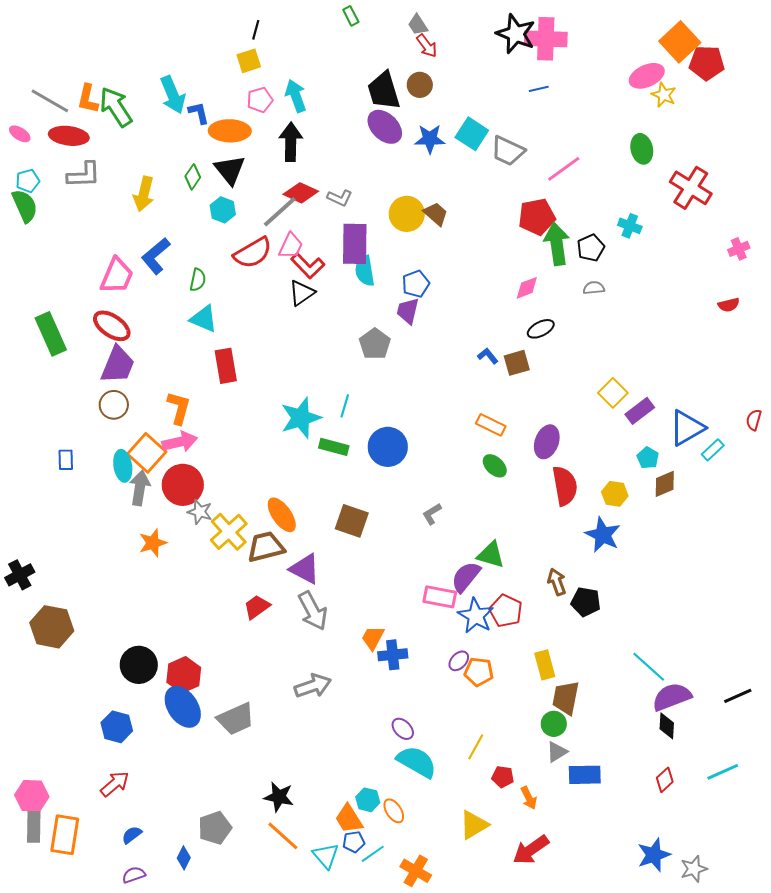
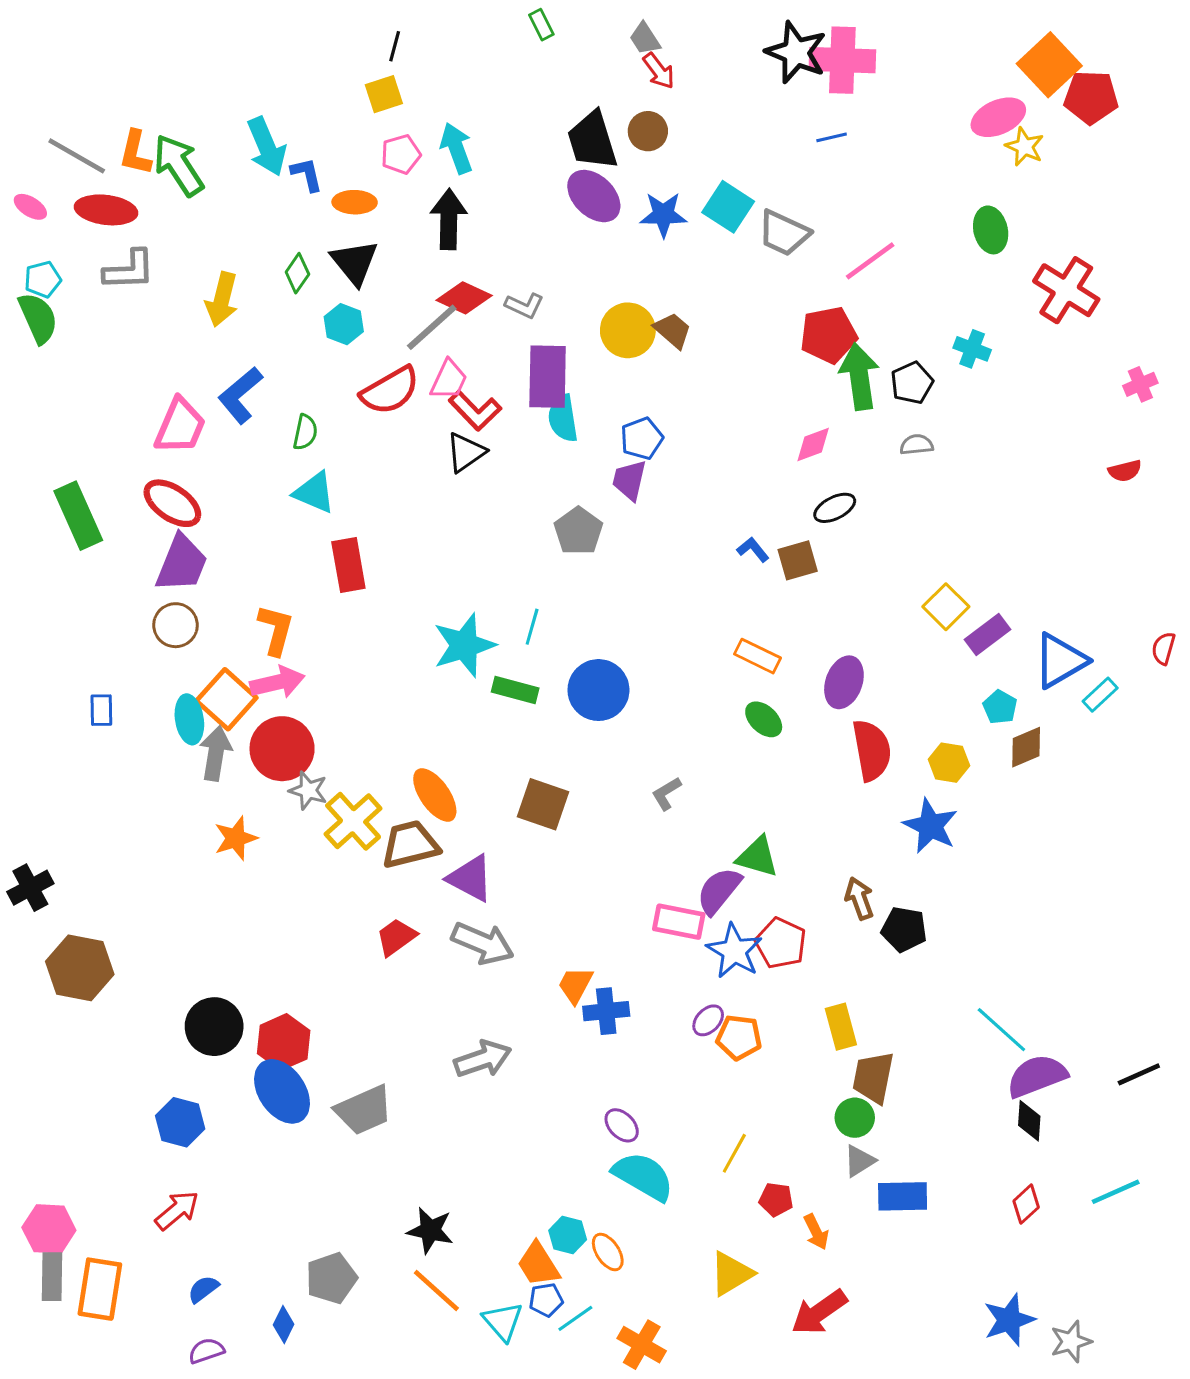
orange ellipse: (230, 131) -> (355, 202), size x0.7
gray arrow: (313, 611) -> (483, 943), turned -39

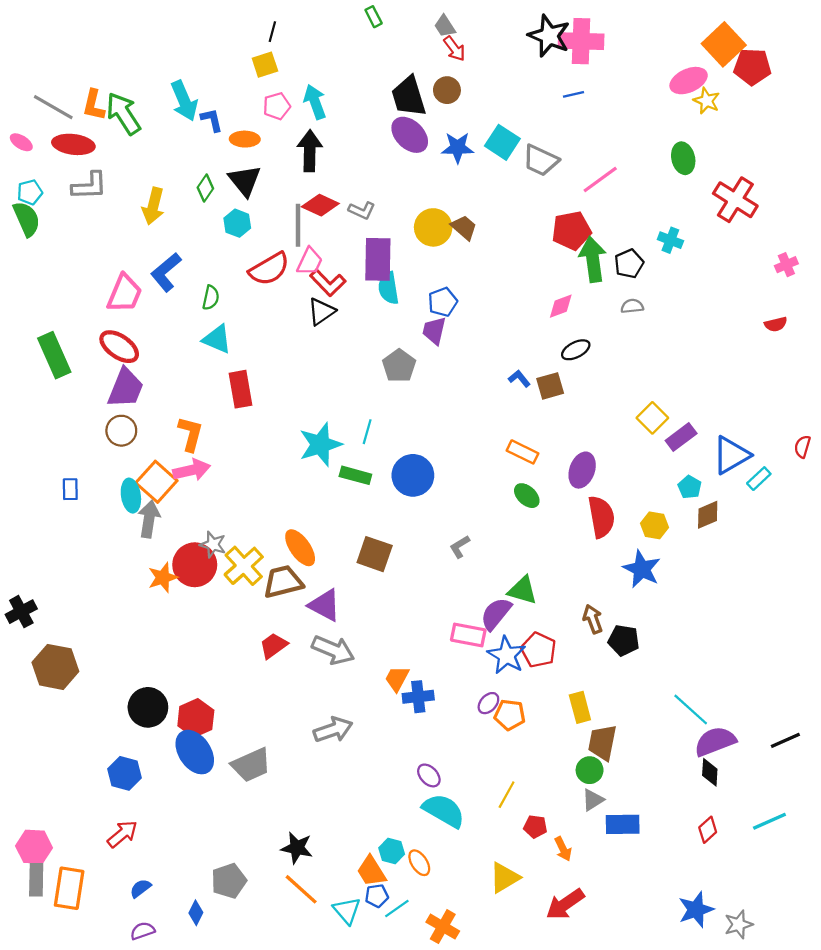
gray line: (432, 327) -> (298, 225), turned -48
red circle: (282, 749) -> (195, 565), moved

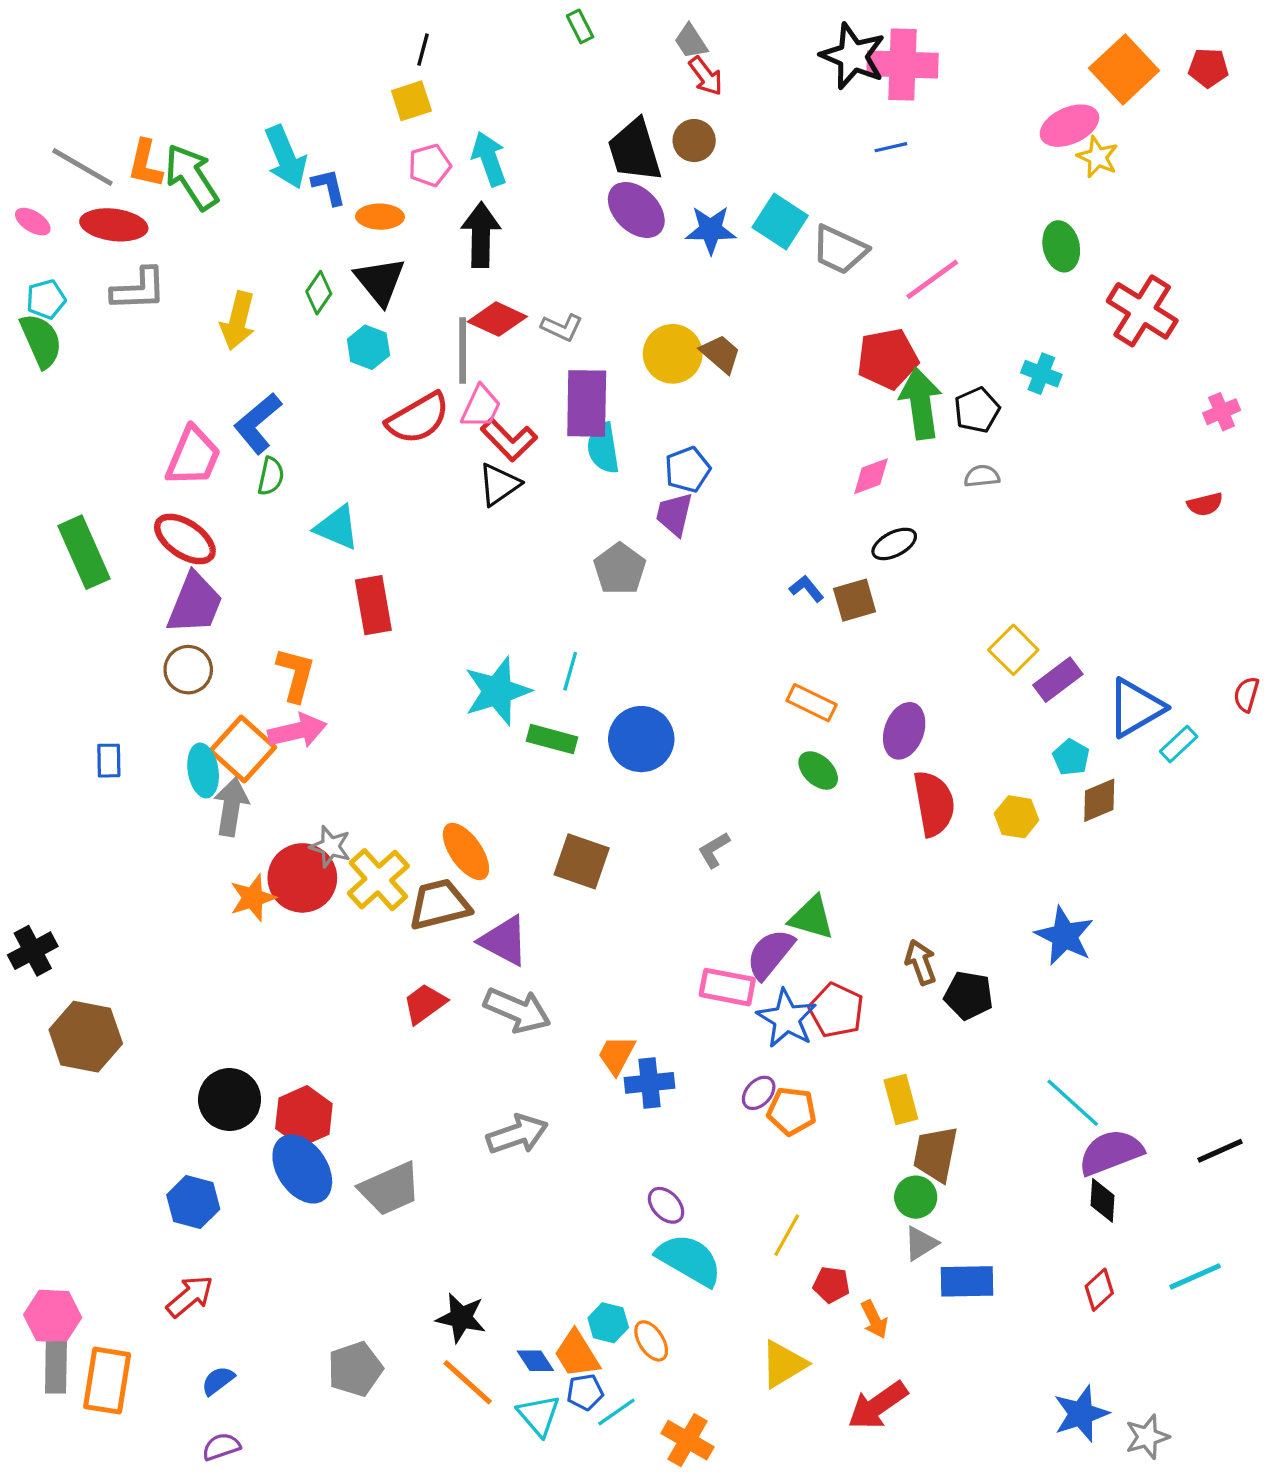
red pentagon: (752, 67) -> (1208, 68), moved, size x0.7
green semicircle: (211, 298) -> (271, 476), moved
blue star: (642, 569) -> (1065, 936), moved
blue diamond: (196, 913) -> (535, 1361), moved, turned -60

